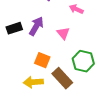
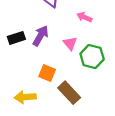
green hexagon: (83, 61) -> (92, 57), moved
yellow arrow: (33, 82) -> (25, 97), moved

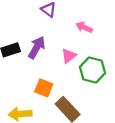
pink triangle: (70, 43) -> (69, 56), turned 32

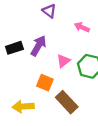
pink triangle: (69, 56) -> (63, 61), moved

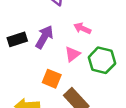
pink arrow: (82, 27) -> (82, 28), moved

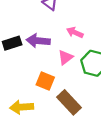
purple arrow: (44, 37) -> (38, 41), turned -115

